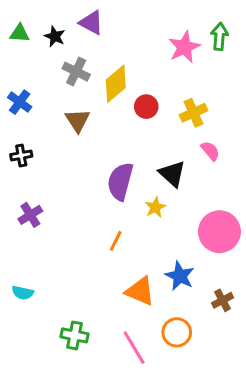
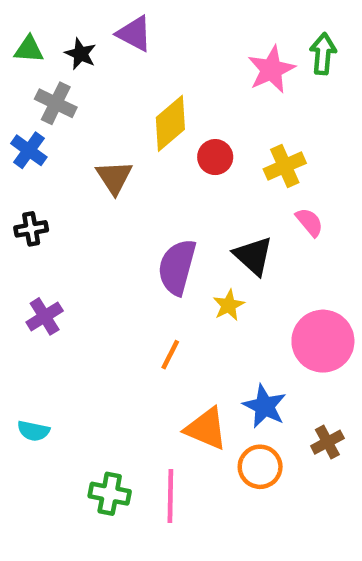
gray cross: (76, 72) -> (56, 103), moved
orange circle: (177, 332) -> (260, 467), moved
pink line: (134, 348) -> (170, 496), moved, turned 32

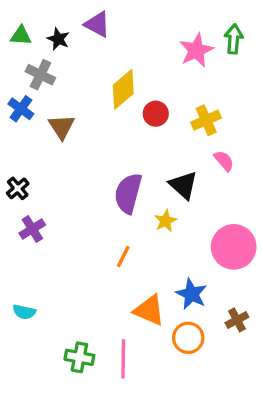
brown triangle: (114, 177) -> (62, 127), moved
black cross: (31, 229) -> (18, 188), moved, turned -30

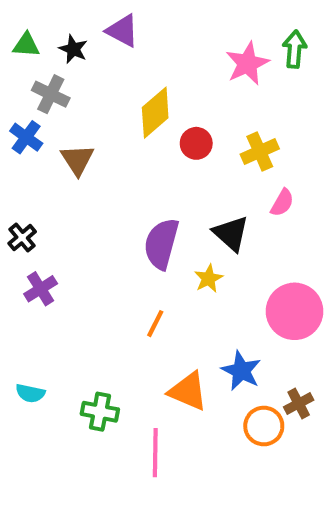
pink semicircle: (224, 161) -> (282, 203), turned 70
orange circle: (188, 338) -> (264, 426), moved
green cross: (79, 357) -> (100, 412), moved

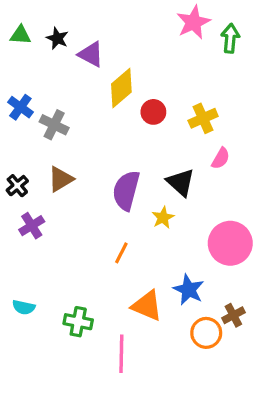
purple triangle: (122, 31) -> (91, 54), moved
pink star: (247, 63) -> (193, 22), moved
gray cross: (51, 94) -> (54, 125), moved
brown triangle: (77, 160) -> (61, 179), moved, turned 32

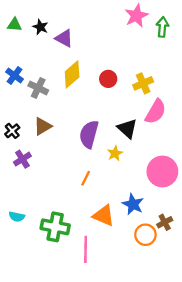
yellow diamond: (121, 88) -> (72, 74), moved
pink semicircle: (221, 158) -> (156, 112), size x1.6
green cross: (78, 322) -> (55, 227), size x1.4

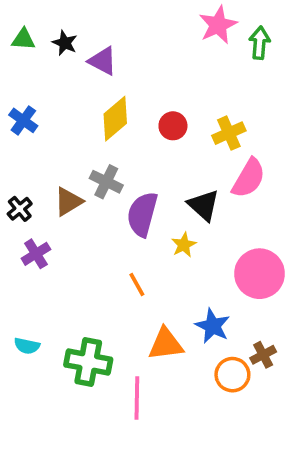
gray cross: (38, 88) -> (106, 182), moved
orange line: (86, 178) -> (137, 284), turned -56
orange triangle: (104, 216) -> (166, 344), turned -30

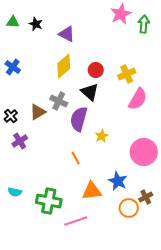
purple triangle: (103, 61) -> (67, 34), moved
black triangle: (204, 205) -> (90, 92), moved
pink line: (137, 398) -> (76, 221), turned 70

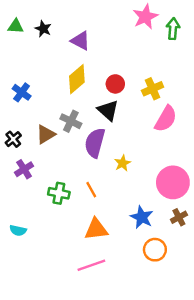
blue cross: (13, 67) -> (22, 92), moved
orange triangle: (92, 191) -> (96, 229), moved
brown cross: (146, 197) -> (179, 217), moved
green cross: (49, 201) -> (59, 193), moved, size x0.7

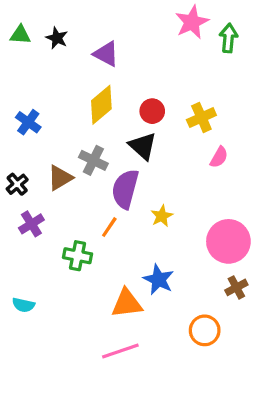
pink semicircle: (166, 119) -> (219, 157), size x0.6
orange line: (91, 190) -> (109, 227), moved, turned 63
blue star: (142, 217) -> (159, 280), moved

